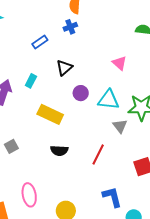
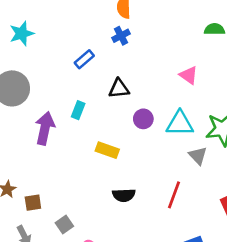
black triangle: (64, 68) -> (119, 89), turned 42
yellow rectangle: (50, 114) -> (107, 150), size x0.7
gray square: (11, 146) -> (64, 225), moved

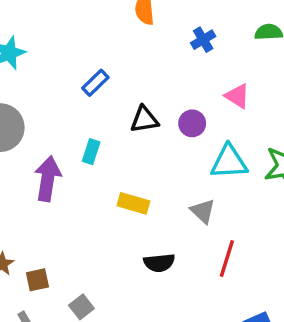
blue cross: (121, 36) -> (203, 40), moved
purple circle: (143, 119) -> (192, 123), moved
gray triangle: (198, 156) -> (203, 211), moved

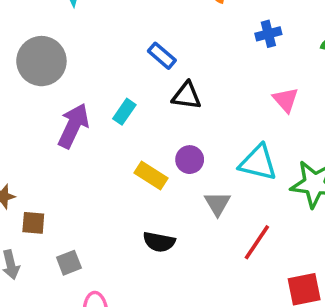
blue rectangle: (95, 83) -> (162, 56), moved, turned 68
purple circle: (192, 123) -> (190, 160), moved
red line: (227, 258) -> (257, 242), moved

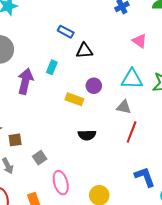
gray triangle: (217, 204) -> (124, 107), moved, turned -35
red line: (257, 242) -> (132, 132), moved

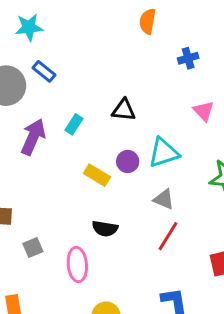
blue rectangle: (66, 32) -> (44, 71), moved
cyan triangle: (132, 79) -> (164, 153), moved, turned -30
pink ellipse: (61, 183) -> (77, 264), moved

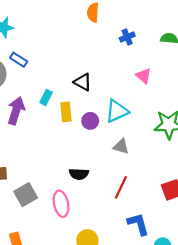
black triangle: (124, 110) -> (83, 82), turned 30
yellow rectangle: (97, 175) -> (66, 112), moved, turned 60
red line: (168, 236) -> (121, 187), moved
gray square: (33, 247) -> (26, 195), size x1.5

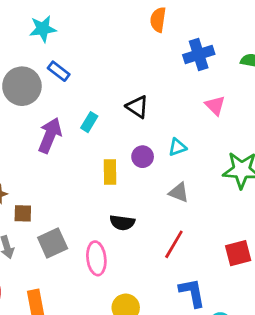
blue cross: (127, 37) -> (199, 55), size x1.5
cyan triangle: (117, 111) -> (177, 147), size x0.6
yellow rectangle: (66, 112) -> (110, 172), moved

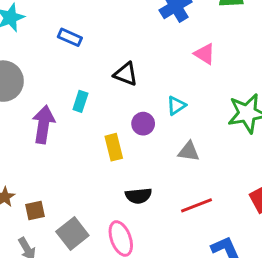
blue rectangle: (59, 71) -> (70, 37), moved
red line: (174, 244) -> (196, 205), turned 52

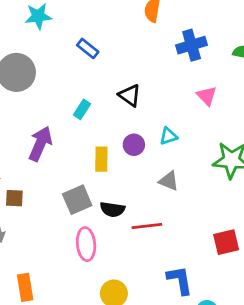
purple arrow: (44, 124) -> (40, 144), moved
red line: (196, 205) -> (147, 226), moved
gray square: (72, 233) -> (77, 200), moved

